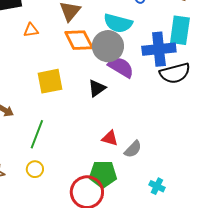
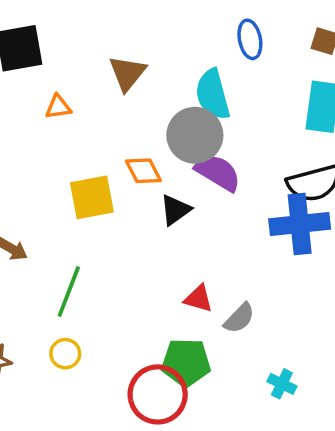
cyan semicircle: (118, 23) -> (213, 94), turned 60
orange diamond: (79, 40) -> (143, 171), moved, size x0.7
blue cross: (159, 49) -> (300, 224), moved

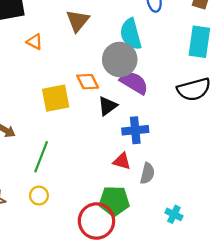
orange triangle: (58, 107) -> (35, 42), turned 35
blue cross: (300, 224) -> (135, 130), moved, size x0.7
gray semicircle: (239, 318) -> (147, 173), turned -30

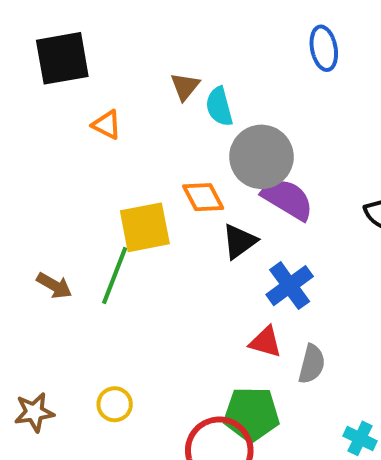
brown triangle: (78, 21) -> (185, 86), size x0.7
cyan semicircle: (131, 34) -> (219, 107), moved, size x0.7
blue cross: (135, 130) -> (290, 286), turned -30
green line: (41, 157) -> (115, 276), moved

